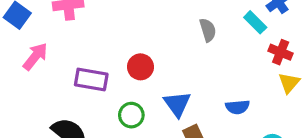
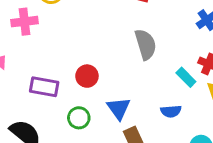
cyan rectangle: (255, 22) -> (186, 77), moved
gray semicircle: (208, 30) -> (146, 44), size x1.5

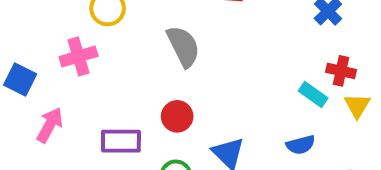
gray semicircle: (146, 44) -> (183, 46), moved

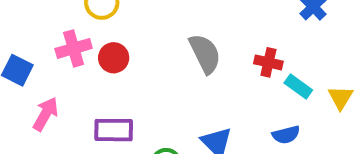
gray semicircle: (183, 46) -> (205, 54), moved
red cross: (341, 71) -> (268, 62), moved
red circle: (177, 116) -> (114, 58), moved

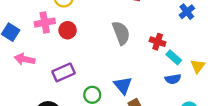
pink arrow: (46, 114) -> (25, 59), turned -114
purple rectangle: (114, 130) -> (64, 72), turned -30
blue semicircle: (286, 135) -> (173, 79), moved

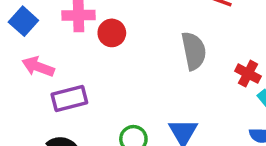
purple rectangle: (64, 72) -> (69, 99), moved

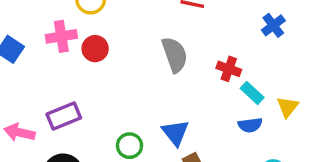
pink arrow: (38, 67) -> (20, 132), moved

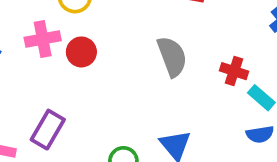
purple rectangle: (64, 116) -> (48, 130), turned -36

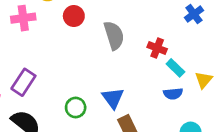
red circle: (81, 52) -> (74, 16), moved

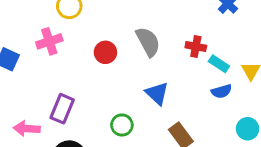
red circle: (74, 16) -> (105, 52), moved
blue triangle: (113, 98) -> (157, 93), moved

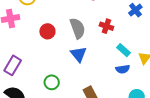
red cross: (196, 47) -> (106, 26), moved
blue triangle: (157, 93) -> (79, 54), moved

